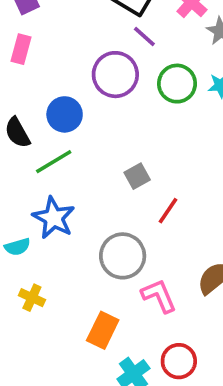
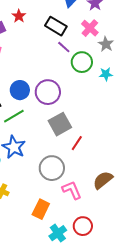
purple circle: (115, 75) -> (48, 92), moved
green circle: (177, 84) -> (82, 62), moved
gray square: (137, 176) -> (60, 124), size x1.6

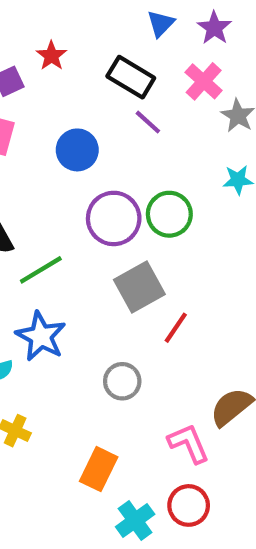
green circle: (82, 62) -> (169, 214), moved
blue circle: (20, 90) -> (77, 150), moved
gray circle: (52, 168) -> (122, 381), size x0.7
pink L-shape: (72, 190) -> (189, 443), moved

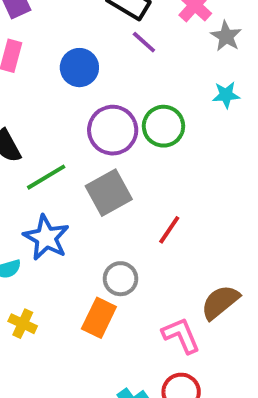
gray square: (139, 287) -> (109, 193), moved
orange rectangle: (99, 469) -> (99, 318), moved

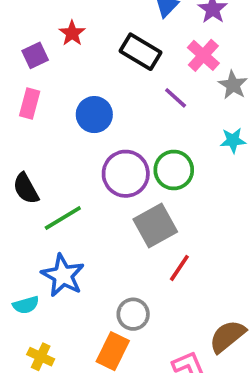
purple line: (144, 42) -> (176, 98), moved
gray square: (109, 193) -> (155, 225), moved

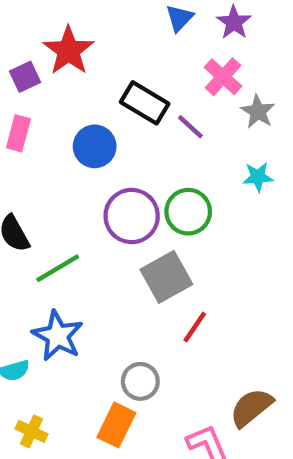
red star: (72, 33) -> (69, 51), size x1.6
black rectangle: (140, 52) -> (145, 103), moved

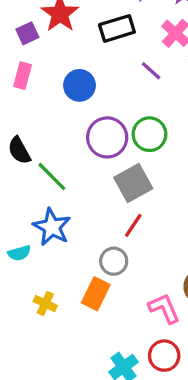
black rectangle: (145, 103) -> (117, 28), moved, turned -48
green line: (58, 268) -> (52, 177), turned 76
red line: (195, 327) -> (133, 225), moved
yellow cross: (32, 431) -> (45, 304), moved

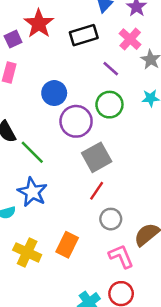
blue circle: (79, 85) -> (54, 93), moved
green circle: (149, 134) -> (109, 105), moved
gray circle: (114, 261) -> (111, 219), moved
yellow cross: (45, 304) -> (27, 252), size x1.5

